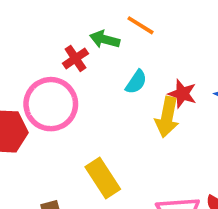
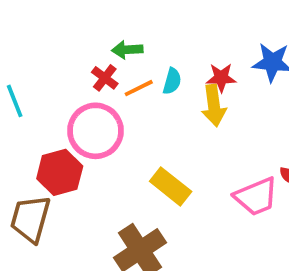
orange line: (141, 25) -> (139, 88), moved, turned -40

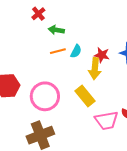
red cross: (105, 78) -> (38, 14), moved
pink circle: (95, 131) -> (45, 96), moved
yellow rectangle: (171, 186) -> (85, 96), moved

